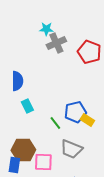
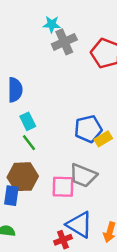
yellow rectangle: (87, 120) -> (103, 139), turned -64
green line: (55, 123) -> (29, 143), moved
pink square: (43, 162) -> (63, 187), moved

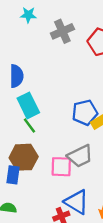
cyan star: (52, 24) -> (28, 15), moved
cyan rectangle: (28, 121) -> (28, 105), size x1.5
gray trapezoid: (83, 175) -> (80, 156), turned -48

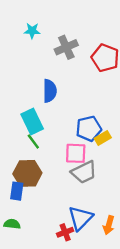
blue semicircle: (17, 76) -> (50, 91), moved
pink square: (61, 167) -> (76, 153), moved
blue triangle: (77, 202) -> (80, 218), turned 44

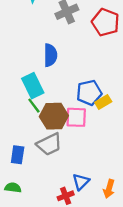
gray trapezoid: (84, 172) -> (49, 144), moved
brown hexagon: (27, 173) -> (54, 116), moved
blue triangle: (80, 218) -> (81, 182), size x0.7

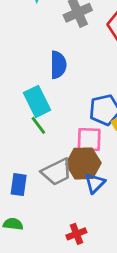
brown hexagon: (54, 116) -> (84, 163), moved
blue triangle: (81, 182) -> (95, 183), moved

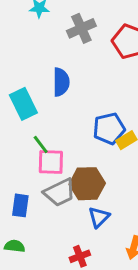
cyan rectangle: (37, 101) -> (23, 104), moved
pink square: (89, 139) -> (51, 162), moved
blue triangle: (95, 183) -> (99, 217), moved

